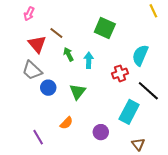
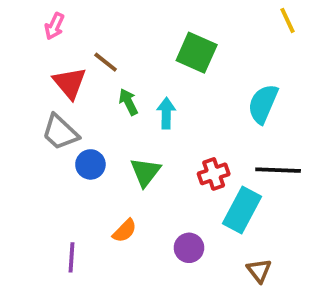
red cross: (120, 73) -> (214, 174), moved
black line: (148, 91) -> (278, 170), turned -40
purple line: (38, 137) -> (72, 257), turned 35

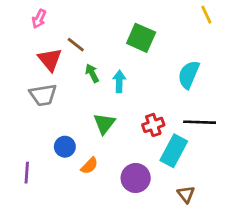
gray trapezoid: (60, 132) -> (43, 95), turned -52
blue circle: (90, 164) -> (65, 147), moved
purple circle: (189, 248) -> (136, 178), size x1.4
purple line: (72, 257) -> (27, 173), moved

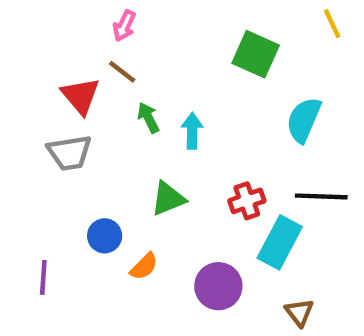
pink arrow: (39, 19) -> (124, 26), moved
green square: (141, 38) -> (256, 54), moved
green triangle: (104, 124) -> (168, 199), turned 30

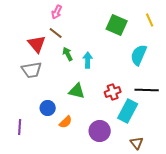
yellow line: (332, 24) -> (150, 20), moved
green triangle: (168, 199) -> (77, 91), turned 36

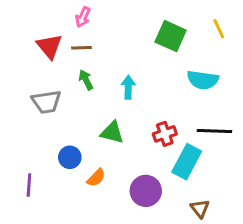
brown line: (56, 33) -> (82, 48), turned -40
red triangle: (37, 44) -> (49, 46), moved
green arrow: (68, 54) -> (86, 80), moved
cyan semicircle: (139, 55) -> (203, 80), turned -105

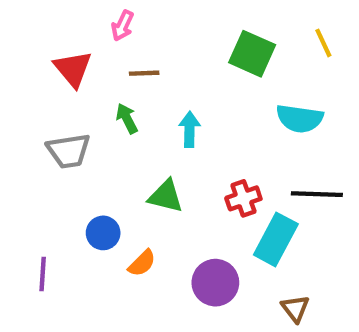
brown line: (82, 48) -> (144, 73), moved

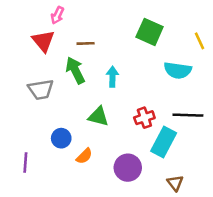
pink arrow: (123, 26) -> (57, 15), moved
yellow line: (323, 43) -> (199, 41), moved
green arrow: (127, 118) -> (75, 70), size x1.5

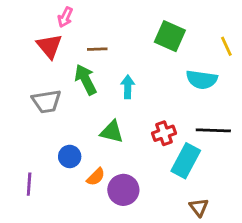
purple circle: (128, 168) -> (123, 190), moved

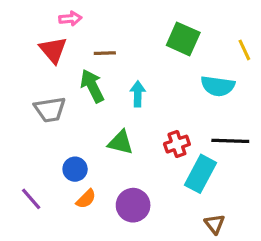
pink arrow: (65, 17) -> (70, 19), turned -120
orange semicircle: (96, 177) -> (86, 199), moved
purple line: (29, 184) -> (31, 199), turned -45

